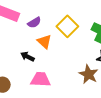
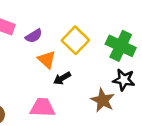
black arrow: (27, 57) -> (62, 78), moved, turned -56

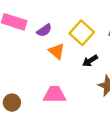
black arrow: (62, 78) -> (90, 61), moved

